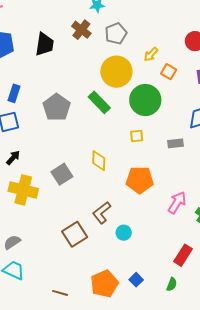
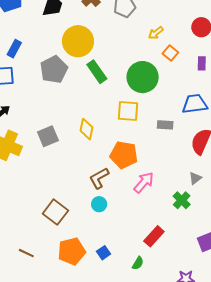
yellow circle: (116, 72) -> (78, 41), moved
yellow square: (137, 136) -> (128, 111), size x1.6
pink arrow: (177, 202) -> (144, 182), moved
brown L-shape: (102, 213) -> (99, 178), moved
brown square: (75, 234) -> (55, 212), moved, turned -30

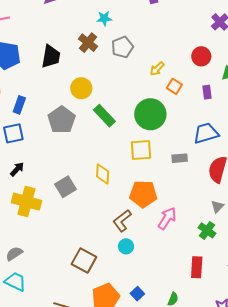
yellow circle: (78, 41) -> (81, 88), size x0.7
red rectangle: (154, 236) -> (197, 267), moved, turned -30

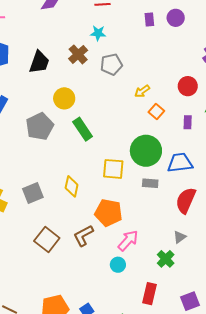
green circle: (150, 114) -> (146, 151), moved
cyan circle: (126, 246) -> (118, 265), moved
brown square: (84, 261) -> (47, 239), moved

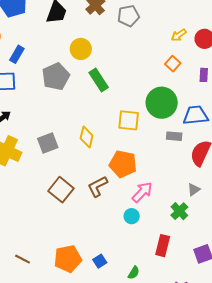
yellow arrow: (142, 91) -> (179, 35), moved
gray rectangle: (150, 183) -> (174, 136), moved

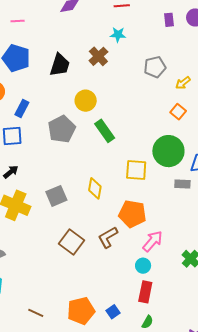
gray pentagon: (129, 16) -> (155, 67), moved
red rectangle: (163, 246) -> (145, 292), moved

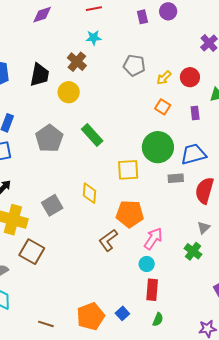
gray pentagon: (155, 67) -> (134, 65), turned 30
yellow circle: (86, 101) -> (69, 92), moved
brown square: (71, 242) -> (32, 252), moved

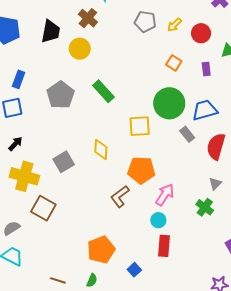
yellow arrow: (164, 78) -> (174, 25), moved
gray rectangle: (176, 178) -> (187, 134), turned 56
orange pentagon: (91, 316) -> (101, 250), moved
green semicircle: (158, 319) -> (92, 280), moved

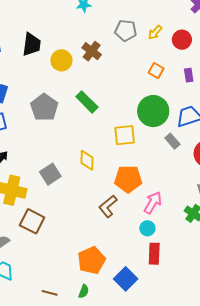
brown cross: (88, 18) -> (92, 51), moved
blue square: (134, 270) -> (126, 279), size x1.6

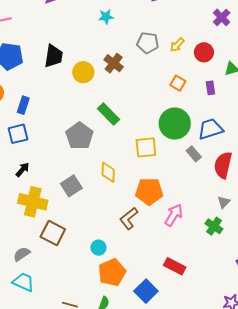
gray pentagon: (44, 107) -> (79, 136), moved
cyan circle: (147, 228) -> (98, 248), moved
red rectangle: (154, 254) -> (175, 266), turned -65

